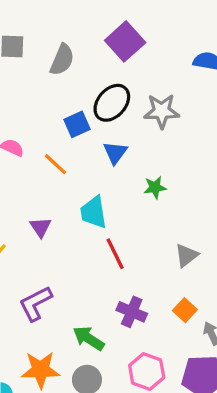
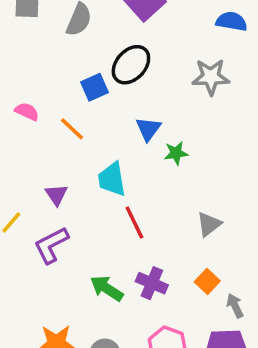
gray star: (162, 111) -> (211, 77), moved
blue triangle: (115, 153) -> (148, 129), moved
purple L-shape: (36, 304) -> (51, 245), moved
green arrow: (89, 338) -> (107, 288), moved

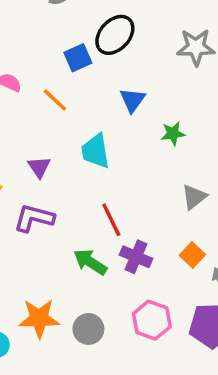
green star: (176, 153) -> (173, 133), moved
red line: (134, 222) -> (111, 220), moved
purple L-shape: (51, 245) -> (34, 218), turned 42

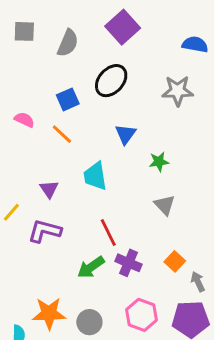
blue square: (78, 58) -> (68, 99), moved
gray triangle: (194, 197) -> (165, 205), moved, turned -35
green arrow: (90, 262) -> (91, 267), turned -68

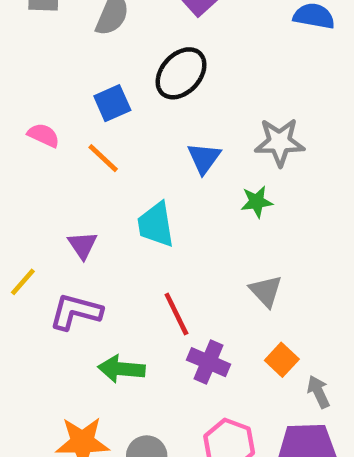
gray star: (178, 91) -> (280, 142), moved
gray triangle: (165, 205) -> (266, 291), moved
green arrow: (91, 267) -> (121, 369), moved, turned 40

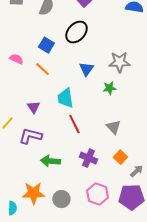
blue square: (112, 103) -> (46, 45), turned -35
red line: (176, 314) -> (74, 124), moved
gray arrow: (318, 392) -> (136, 171), turned 72

